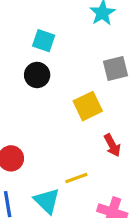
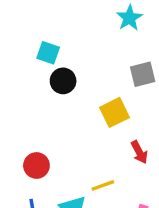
cyan square: (44, 41) -> (48, 53), moved

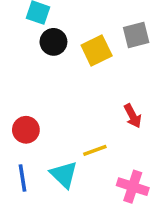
yellow square: (114, 112) -> (97, 50), moved

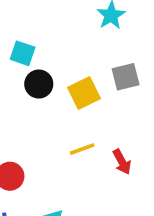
yellow line: (95, 150) -> (82, 149), moved

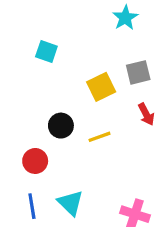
black circle: (39, 84) -> (61, 126), moved
red arrow: (122, 162) -> (146, 114), moved

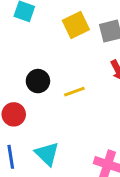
yellow square: (101, 87) -> (76, 25), moved

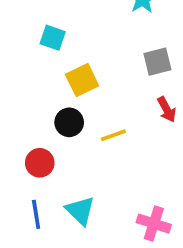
yellow square: (76, 25) -> (82, 80), moved

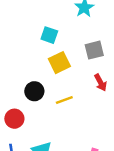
cyan square: (53, 38) -> (49, 35), moved
yellow square: (82, 80) -> (59, 63), moved

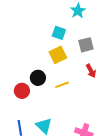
cyan square: (49, 35) -> (59, 33), moved
red circle: (14, 119) -> (22, 91), moved

